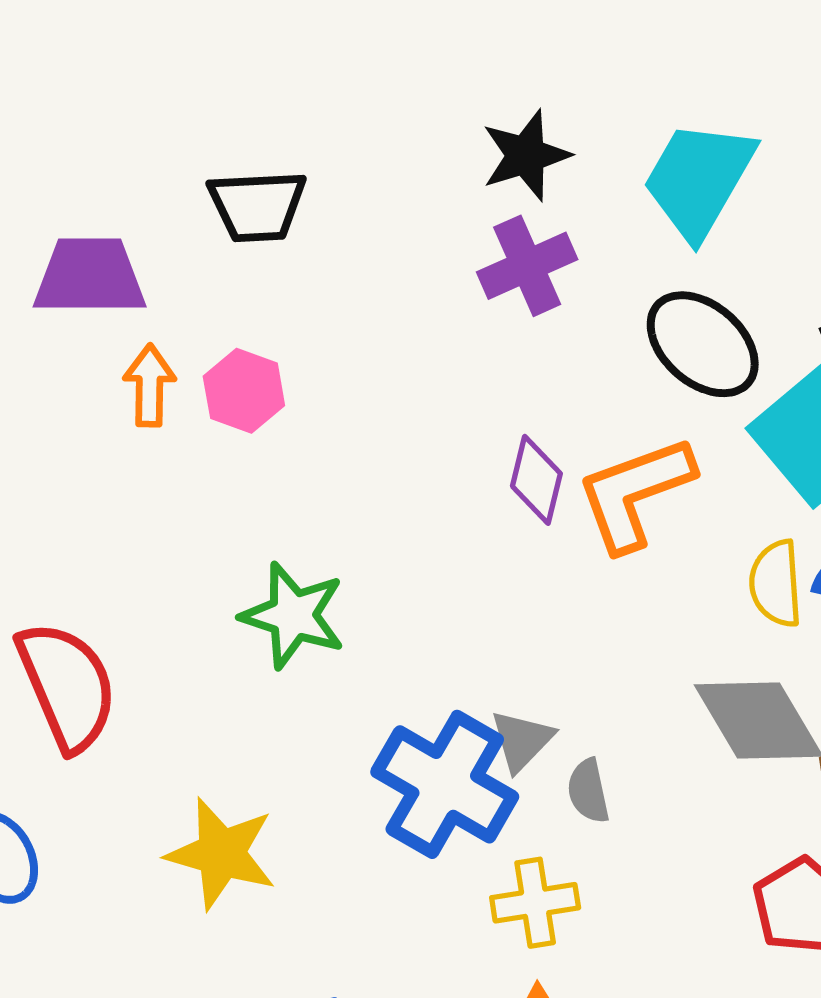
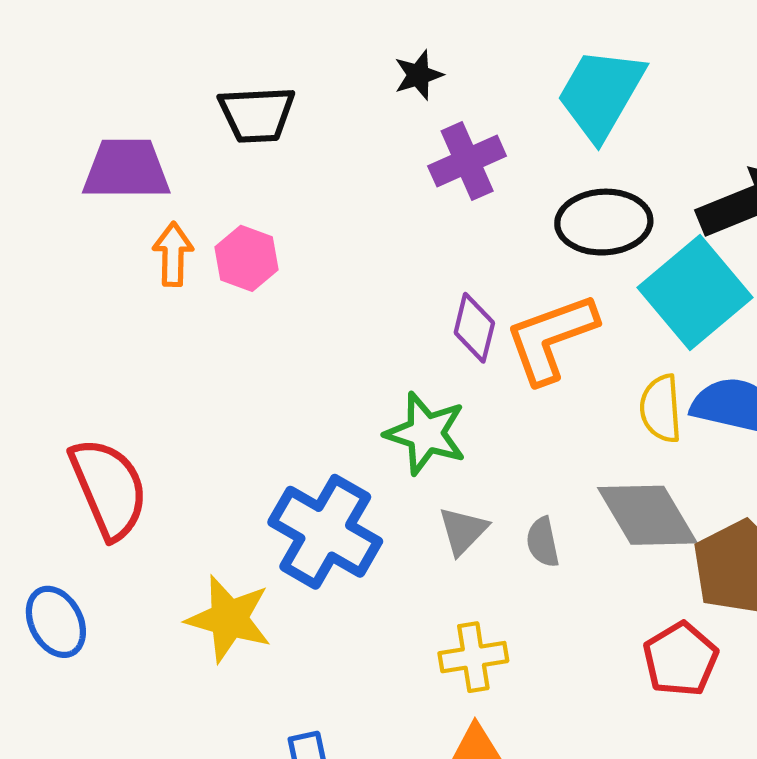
black star: (526, 155) -> (418, 75), moved, size x0.7
black ellipse: (703, 344) -> (604, 222), turned -44
green star: (293, 615) -> (426, 433), moved
blue cross: (445, 784) -> (325, 532), moved
gray semicircle: (588, 791) -> (543, 542), moved

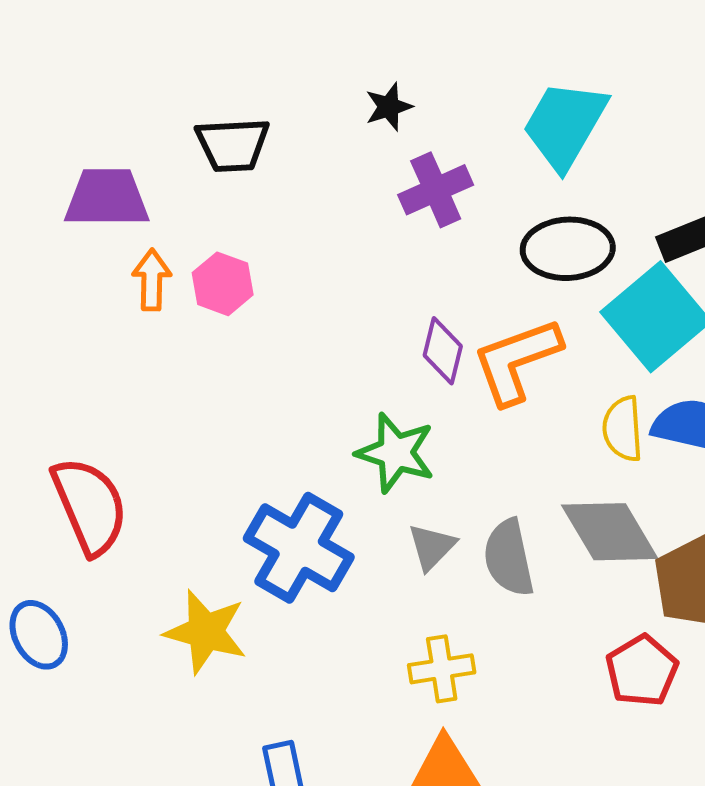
gray semicircle: (543, 542) -> (509, 558), size x1.6

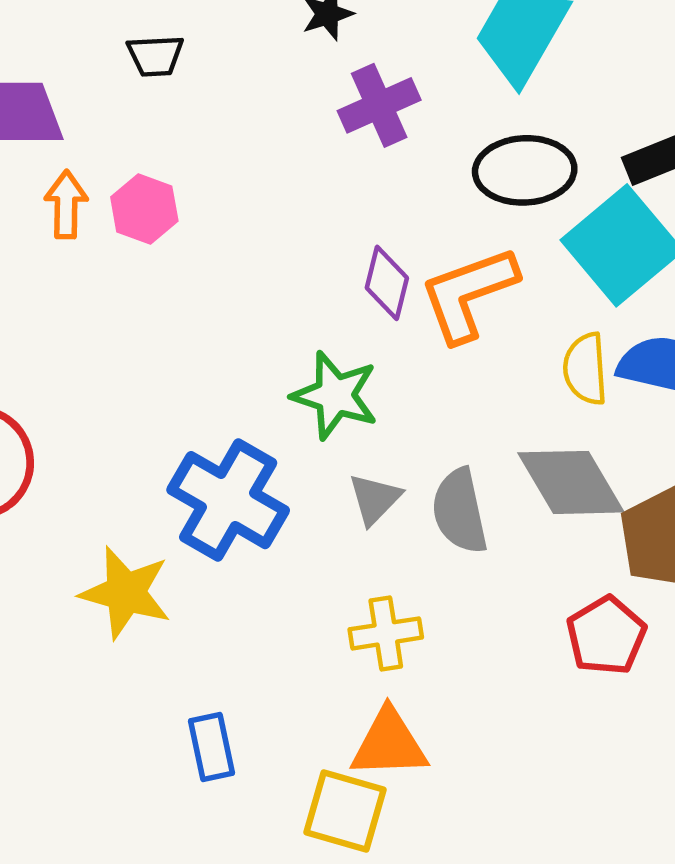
black trapezoid: (233, 145) -> (155, 56), size x0.7

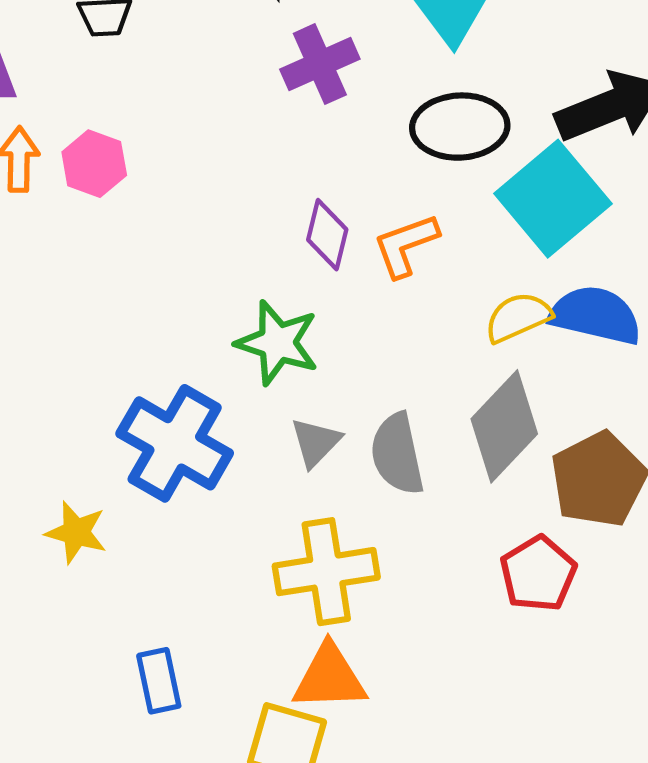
orange L-shape: (468, 294) -> (406, 245), size x0.7
yellow semicircle: (585, 369) -> (518, 317), turned 70
gray diamond: (571, 482) -> (504, 426), turned 74
yellow star: (126, 593) -> (76, 532), size x0.7
yellow cross: (386, 633) -> (326, 572), size x1.5

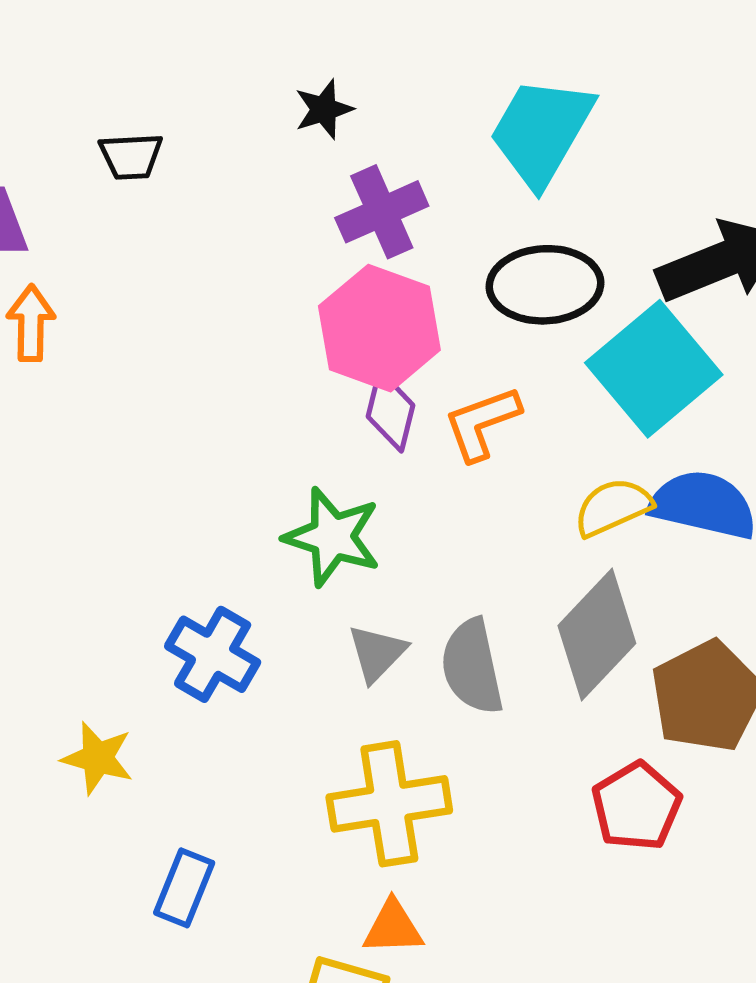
pink hexagon: (94, 164) -> (379, 328), moved, size x1.6
blue cross: (175, 443) -> (213, 654), size x0.7
orange triangle: (329, 678) -> (393, 927), size x0.7
blue rectangle: (159, 681) -> (184, 888), moved, turned 34

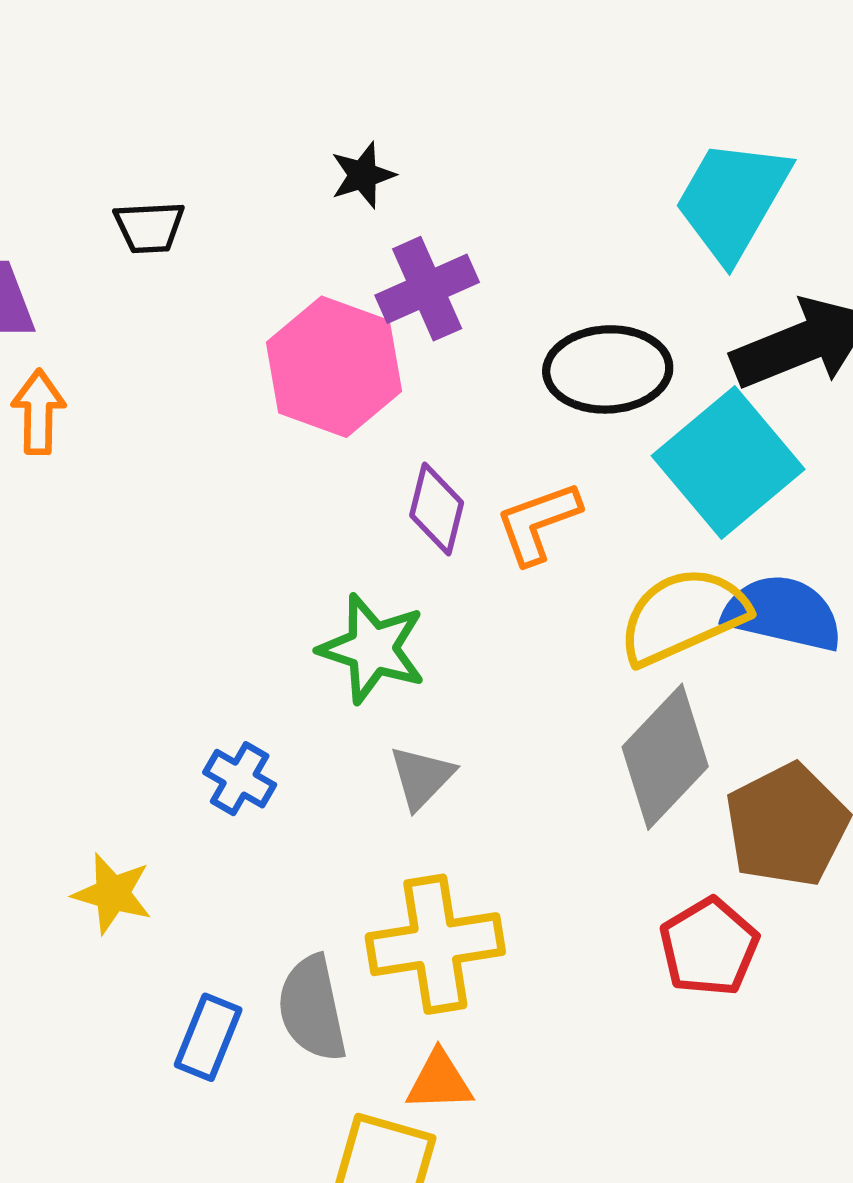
cyan trapezoid: (541, 132) -> (732, 200), moved
pink hexagon: (379, 328) -> (334, 367), moved
yellow semicircle: (613, 507) -> (683, 616), size x1.5
blue cross: (213, 654) -> (240, 779), size x0.7
gray semicircle: (472, 667) -> (312, 1009), moved

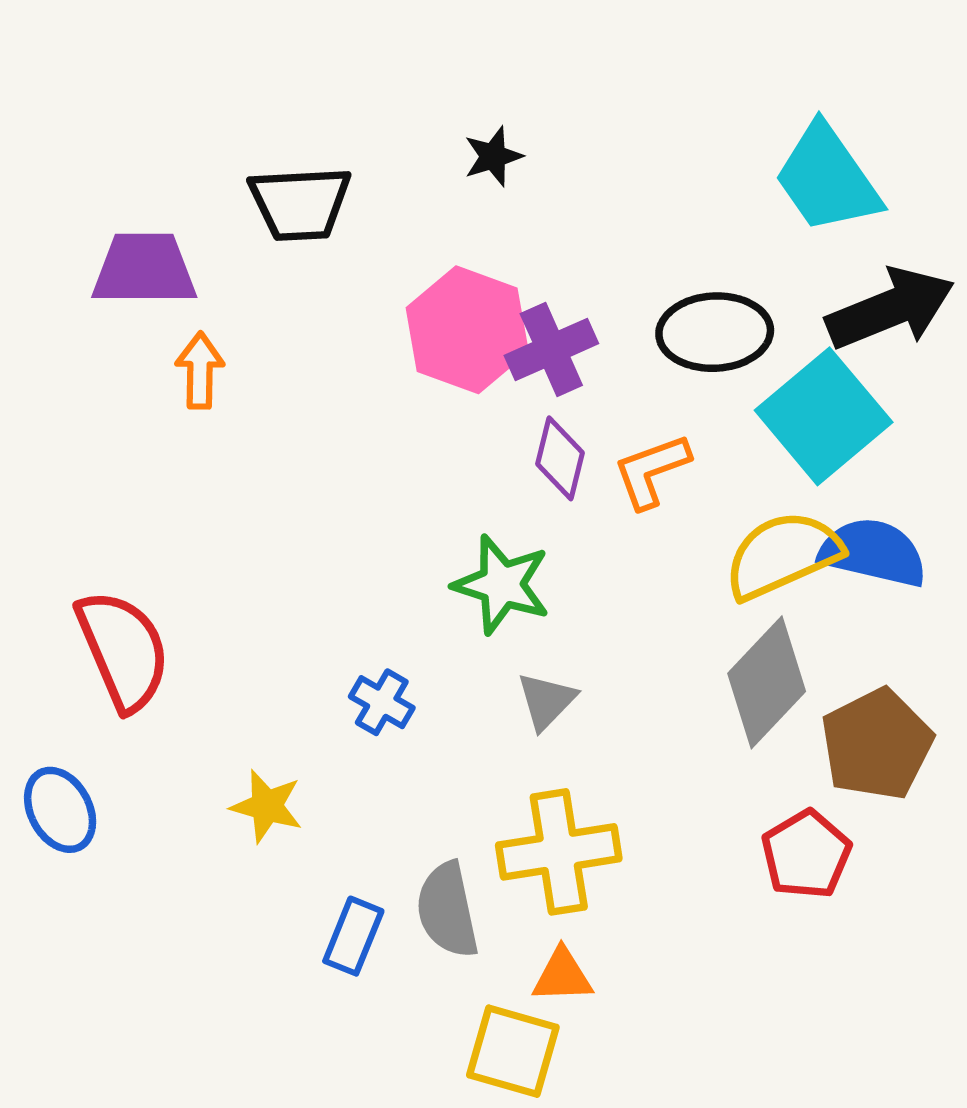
cyan trapezoid: (732, 200) -> (827, 179), turned -65
black trapezoid: (149, 227) -> (300, 203), size x1.6
purple cross: (427, 289) -> (551, 349), moved

